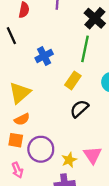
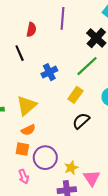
green line: (85, 49) -> (87, 66), turned 35
pink triangle: (93, 155) -> (92, 178), moved

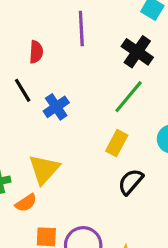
blue cross: (49, 72) -> (56, 107), moved
orange semicircle: (28, 130) -> (26, 203), moved

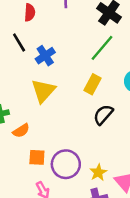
yellow triangle: (44, 169) -> (43, 91), moved

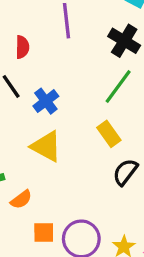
yellow rectangle: (93, 84) -> (109, 134), turned -60
yellow triangle: (43, 91) -> (46, 146), turned -40

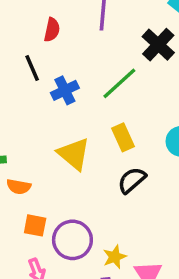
green line: (118, 86) -> (119, 83), moved
yellow triangle: (46, 146) -> (74, 154), moved
orange semicircle: (21, 199) -> (19, 187), turned 35

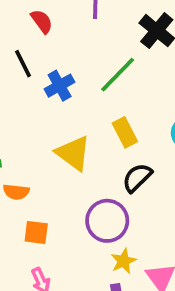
red semicircle: (52, 30) -> (42, 21), turned -45
purple circle: (72, 240) -> (107, 221), moved

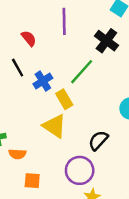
yellow rectangle: (125, 132) -> (64, 99), moved

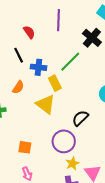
blue cross: (43, 81) -> (38, 67), turned 35
orange semicircle: (17, 154) -> (18, 87), moved, turned -64

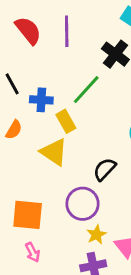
red semicircle: (29, 32) -> (28, 30), moved, size x1.5
orange square: (25, 147) -> (28, 215), size x1.6

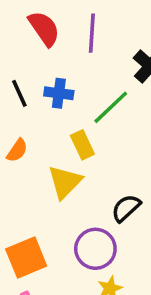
blue cross: (41, 100) -> (59, 93), moved
yellow triangle: (54, 152) -> (65, 182), turned 36
orange square: (28, 215) -> (26, 257), turned -32

